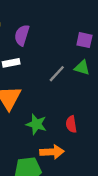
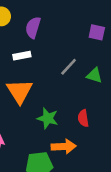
green triangle: (82, 68) -> (94, 75), moved

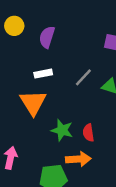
white rectangle: (22, 56) -> (43, 74), moved
red semicircle: (83, 118) -> (88, 133), moved

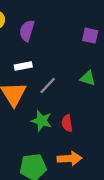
gray line: (83, 77) -> (48, 85), moved
orange arrow: (78, 159) -> (70, 158), moved

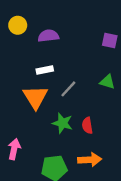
purple semicircle: (27, 31) -> (48, 36), turned 66

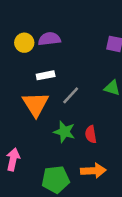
yellow circle: (18, 25) -> (24, 43), moved

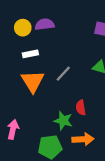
white rectangle: (46, 75) -> (30, 54), moved
green star: (64, 132) -> (63, 121), moved

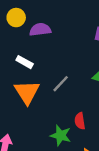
yellow circle: (23, 28) -> (16, 18), moved
white rectangle: (30, 54) -> (25, 62), turned 40

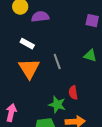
gray line: (61, 84) -> (57, 62), turned -63

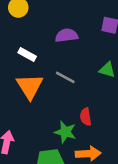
purple semicircle: (40, 17) -> (67, 35), moved
gray line: (57, 62) -> (65, 77), turned -42

